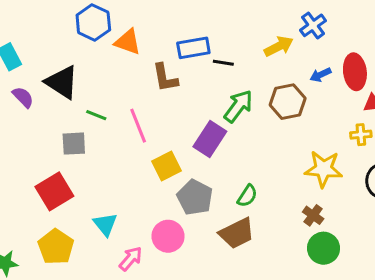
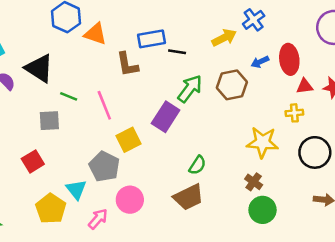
red square: (54, 191) -> (33, 161), size x0.7
gray pentagon: (195, 197) -> (104, 167), moved
yellow pentagon: (56, 247) -> (51, 209), moved

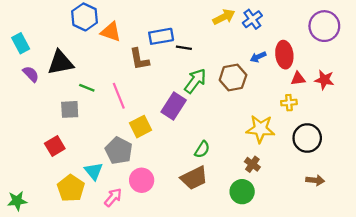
yellow arrow: (224, 38) -> (224, 17), moved
black triangle: (39, 68) -> (61, 63), turned -44
green circle: (263, 210) -> (242, 192), moved

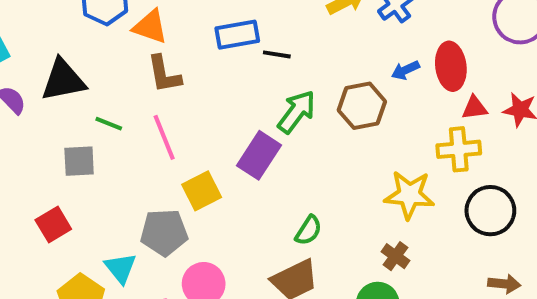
brown L-shape: (139, 59) -> (164, 74), moved
yellow cross: (289, 103) -> (459, 149), size x1.5
gray pentagon: (119, 151) -> (164, 232), turned -30

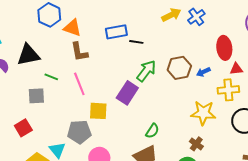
blue arrow: (405, 70) -> (203, 72), moved
yellow square: (202, 191) -> (98, 111), turned 30

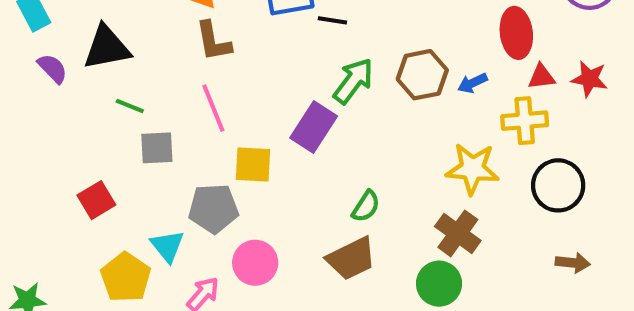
green line: (51, 77) -> (130, 106), moved
gray square: (36, 96) -> (157, 148), moved
brown cross: (196, 144) -> (458, 233), size x1.5

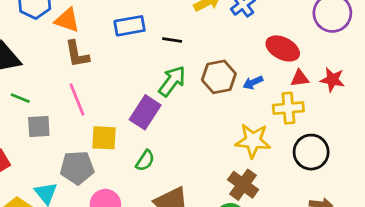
black line: (332, 20) -> (172, 40), moved
red ellipse: (516, 33) -> (283, 48), turned -56
green semicircle: (366, 206) -> (145, 161), moved

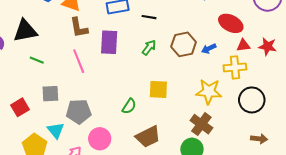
green arrow: (172, 81) -> (149, 48), size x0.7
purple rectangle: (145, 112) -> (109, 42), moved, turned -30
gray square: (39, 126) -> (50, 94), moved
yellow square: (104, 138) -> (158, 89), moved

